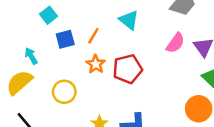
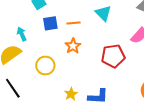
orange line: (93, 36) -> (73, 23), turned 48
red pentagon: (128, 69) -> (113, 56), moved

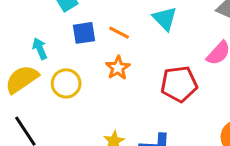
orange line: (73, 23) -> (119, 33), turned 32
yellow circle: (45, 65) -> (66, 83), moved

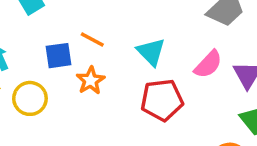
cyan triangle: (165, 18) -> (151, 52), moved
blue square: (84, 33) -> (58, 56), moved

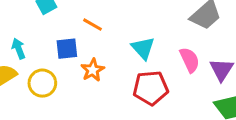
orange line: (92, 40) -> (93, 25), moved
pink semicircle: (208, 64) -> (190, 60), turned -70

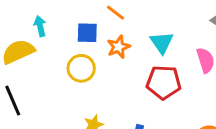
orange star: (93, 70) -> (119, 47), moved
yellow circle: (42, 83) -> (81, 68), moved

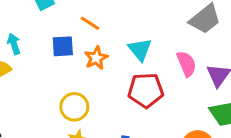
yellow circle: (81, 68) -> (74, 107), moved

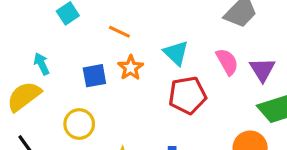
blue square: (63, 46) -> (94, 76), moved
yellow circle: (74, 107) -> (79, 124), moved

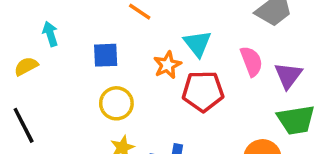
orange star: (131, 68) -> (167, 65), moved
yellow semicircle: (24, 96) -> (26, 66), size x0.6
yellow circle: (79, 124) -> (116, 103), moved

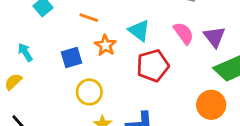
orange star: (167, 65) -> (105, 45), moved

